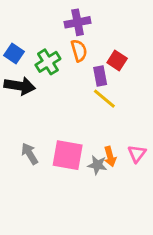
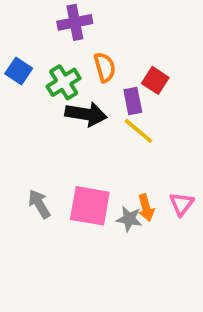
purple cross: (78, 22) -> (75, 22), moved
black arrow: (20, 86) -> (86, 114), moved

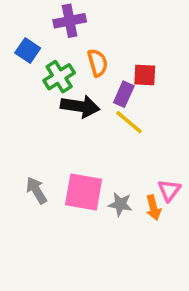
blue square: (19, 71) -> (28, 51), moved
red square: (155, 80) -> (145, 75), turned -30
purple rectangle: (133, 101) -> (124, 94), turned 35
orange arrow: (146, 208) -> (153, 208), moved

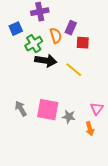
blue square: (28, 51) -> (16, 29), turned 32
purple rectangle: (124, 94) -> (71, 28), moved
orange arrow: (153, 208) -> (90, 129), moved

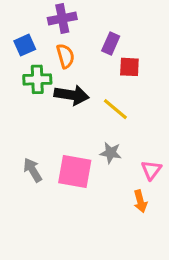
orange semicircle: (56, 36) -> (65, 56), moved
green cross: (34, 44) -> (37, 79), moved, turned 30
gray star: (69, 117) -> (111, 153), moved

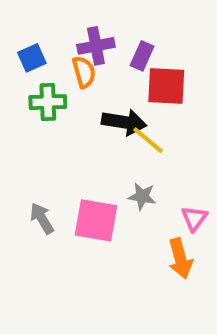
purple cross: (62, 19) -> (96, 46), moved
red square: (129, 67) -> (166, 86), size x1.5
black arrow: (72, 95) -> (124, 122), moved
orange arrow: (140, 201) -> (180, 258), size x1.4

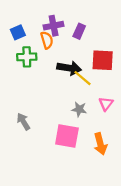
red square: (166, 86) -> (103, 60), moved
pink triangle: (194, 218) -> (106, 104), moved
pink square: (96, 220) -> (67, 136), moved

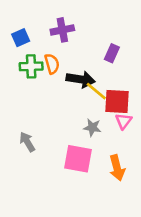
purple rectangle: (79, 31) -> (112, 53), moved
orange semicircle: (47, 40) -> (52, 64), moved
red square: (103, 60) -> (117, 101), moved

